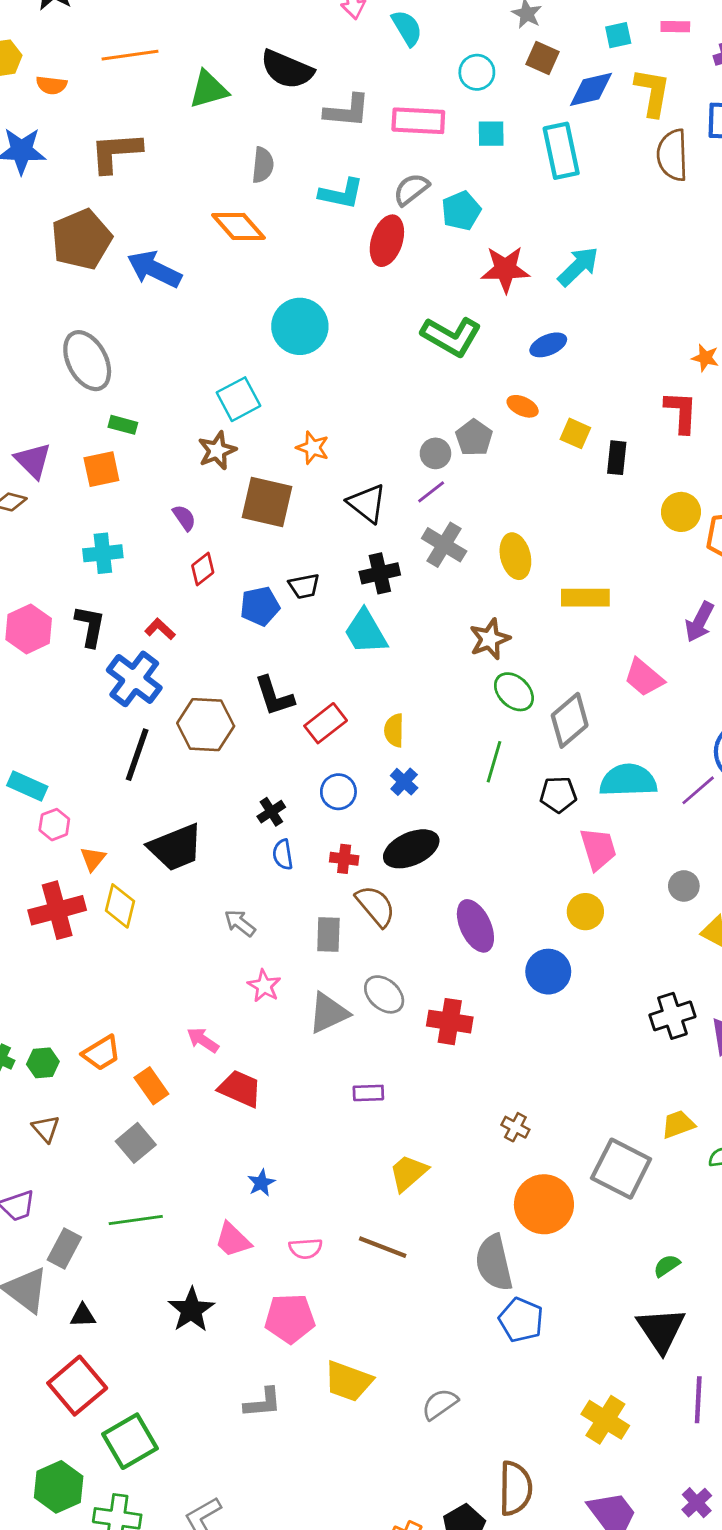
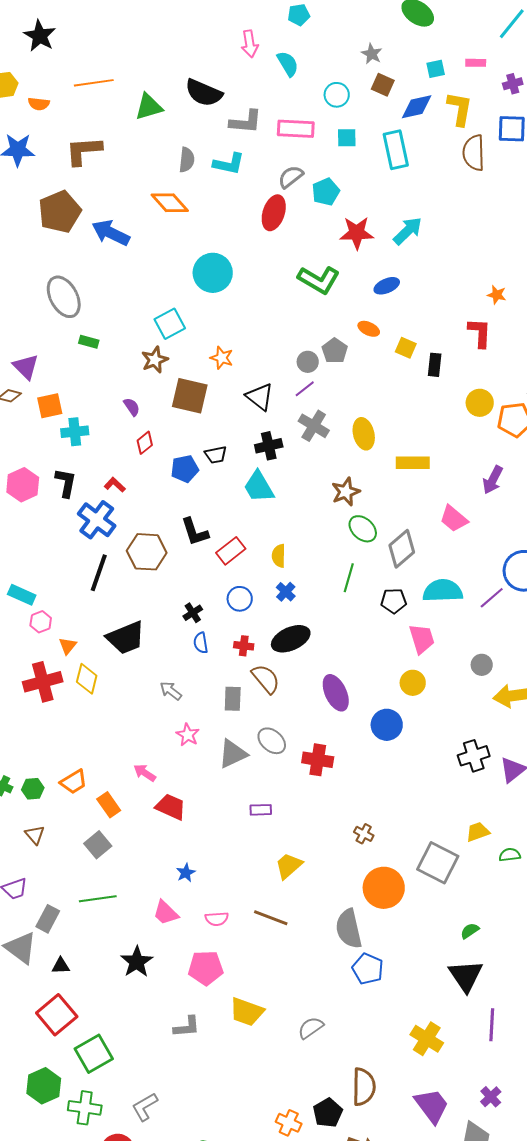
cyan L-shape: (341, 194) -> (229, 164), moved
orange square: (101, 469) -> (50, 406), moved

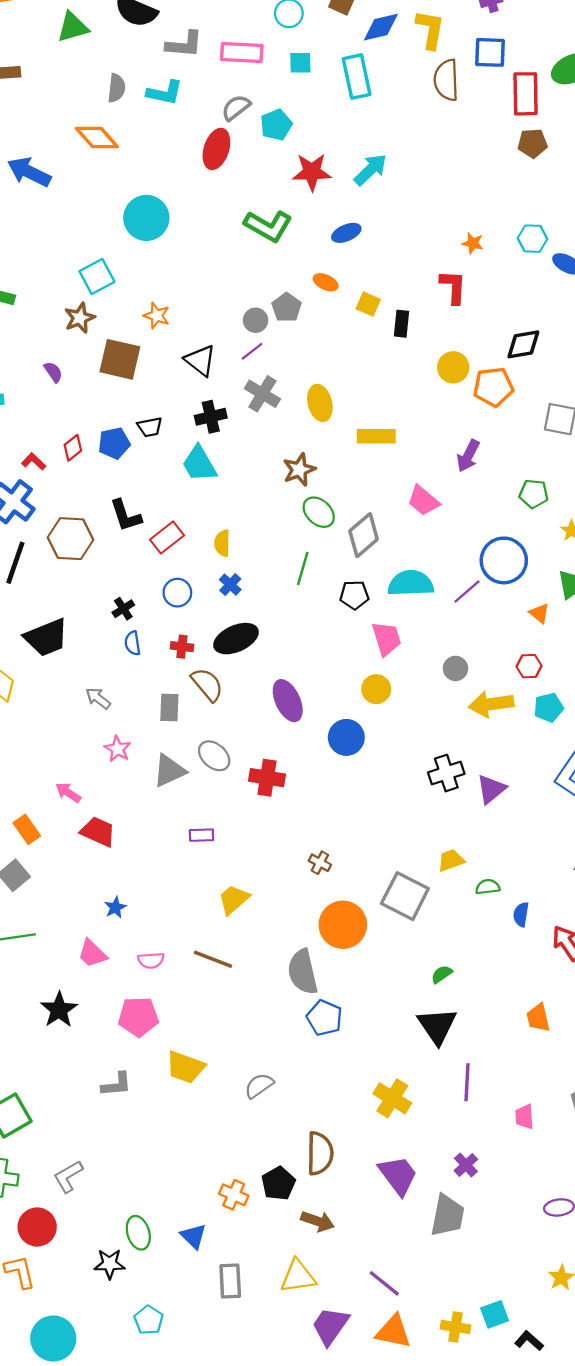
red diamond: (145, 443) -> (73, 448), moved

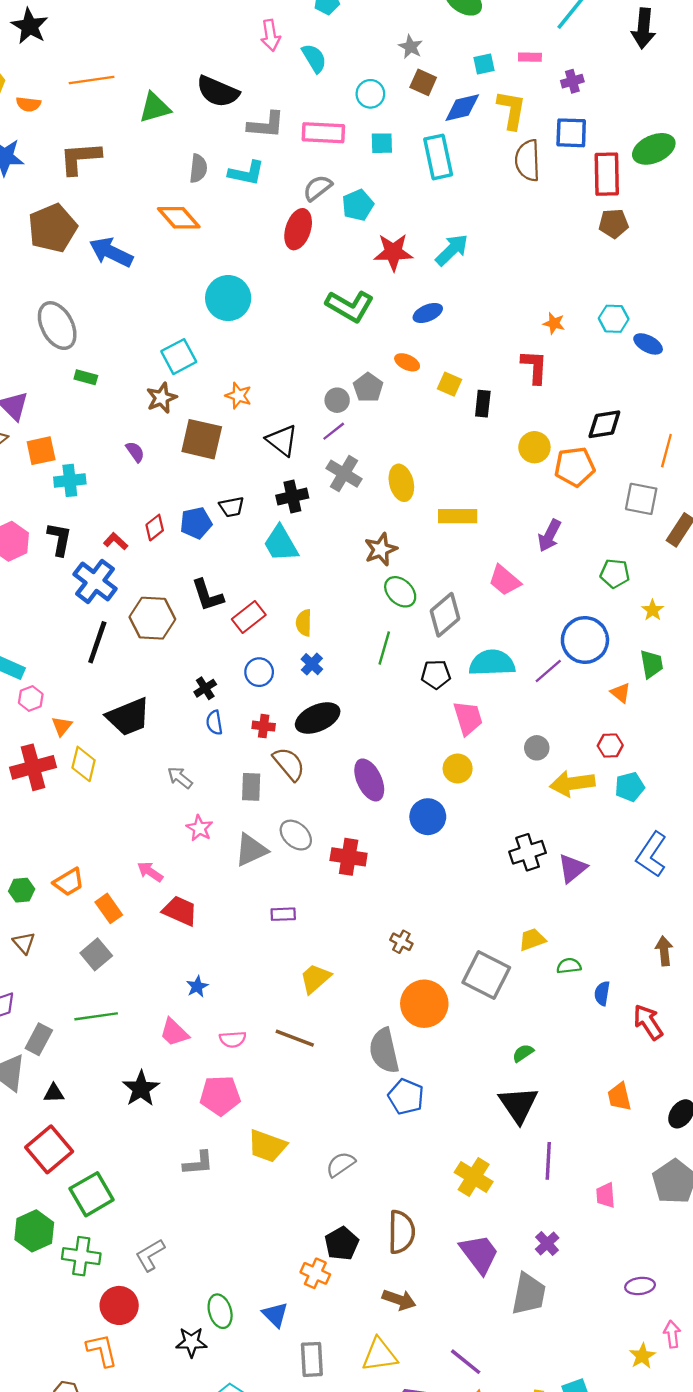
black pentagon: (279, 1183) -> (342, 1244), moved

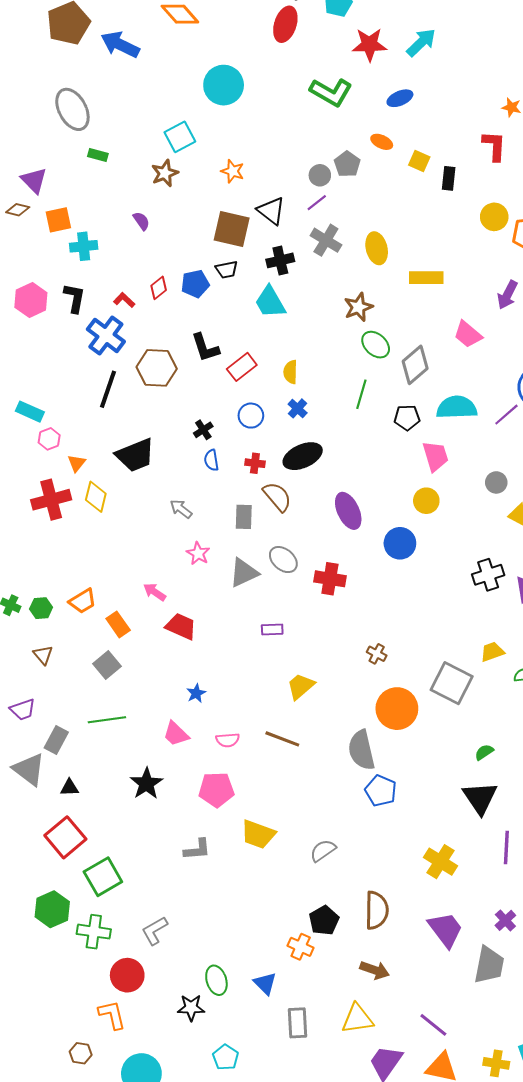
brown square: (202, 439) -> (232, 229), moved

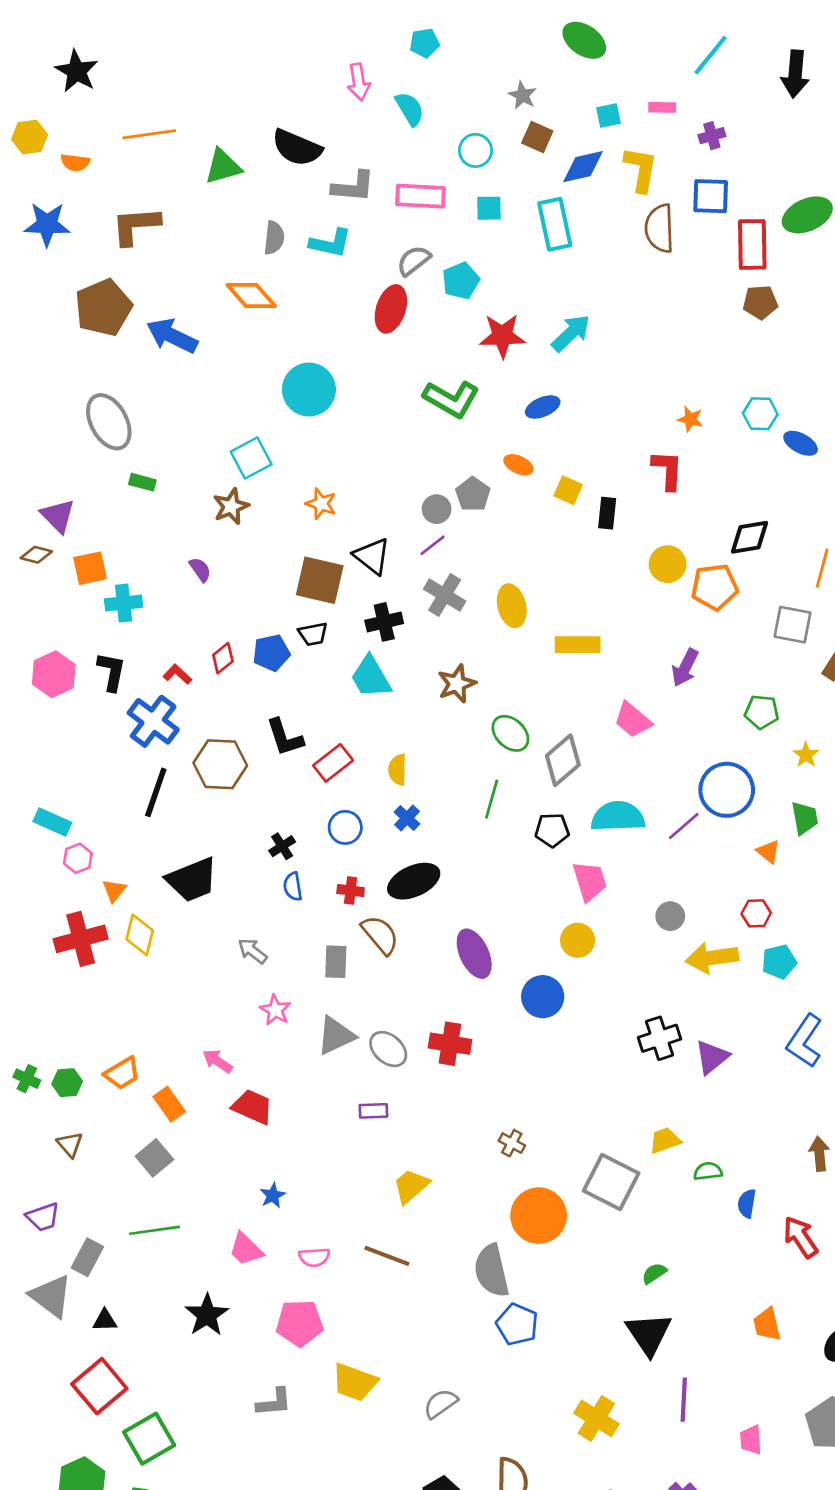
brown star: (358, 307) -> (457, 684), moved
gray ellipse: (283, 560) -> (388, 1049), moved

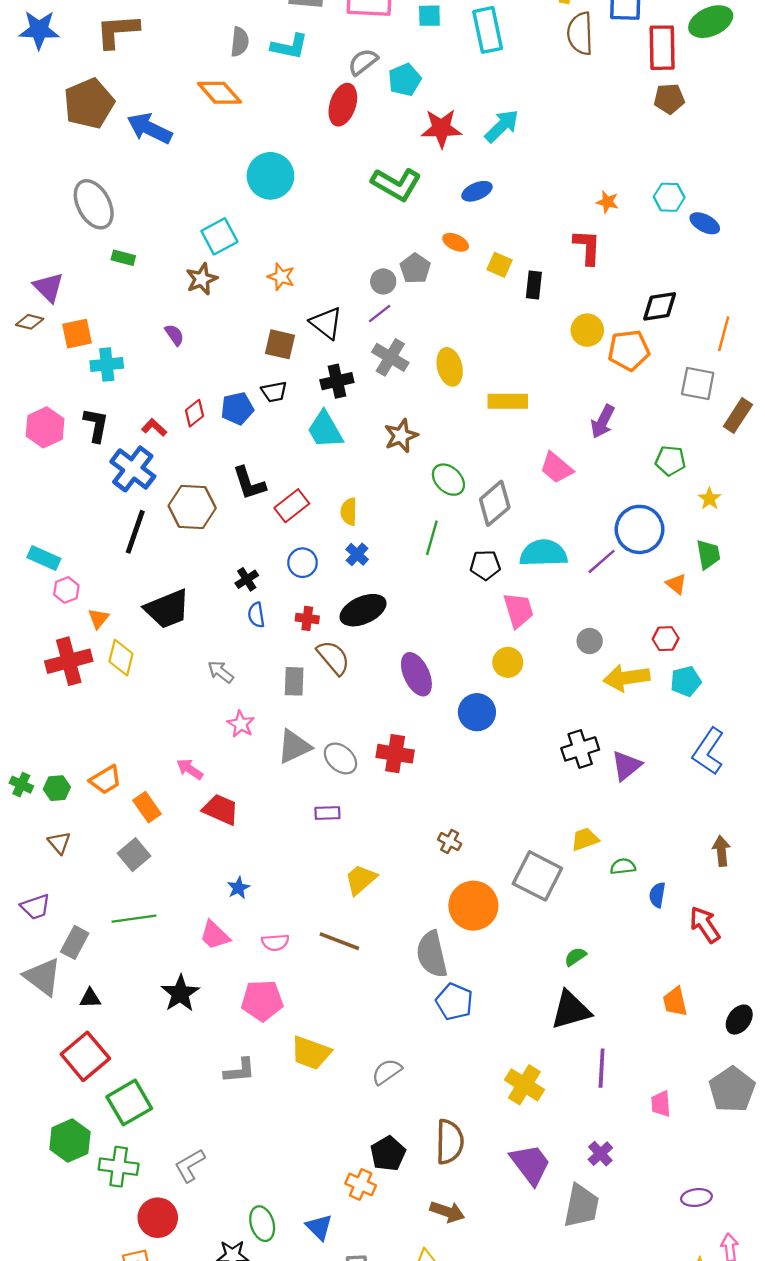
brown square: (320, 580) -> (280, 344), size x0.7
black triangle: (649, 1334) -> (571, 1010), turned 48

